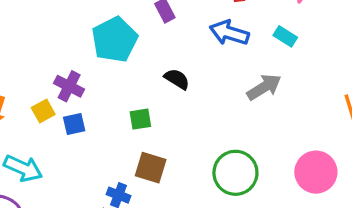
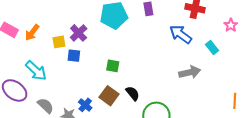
black semicircle: (177, 79) -> (133, 93), moved

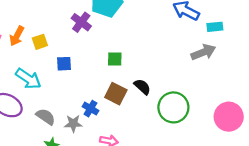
purple cross: (79, 33) -> (81, 22), moved
yellow square: (59, 42) -> (40, 42), moved
cyan rectangle: (212, 47) -> (215, 27), moved, turned -48
blue square: (74, 56) -> (64, 64), moved

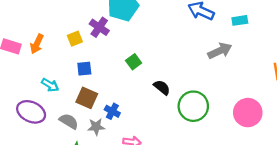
cyan rectangle: (215, 27) -> (240, 20), moved
yellow square: (40, 42) -> (75, 39), moved
green square: (115, 59) -> (134, 62), turned -35
cyan arrow: (28, 79) -> (50, 85), size x0.7
brown square: (116, 94) -> (87, 98), moved

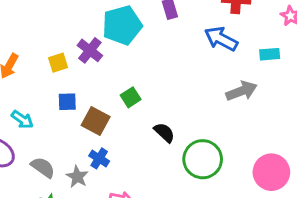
brown square: (87, 98) -> (96, 121), moved
gray star: (96, 127) -> (77, 177), turned 30

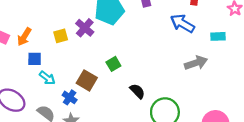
blue square: (67, 102) -> (35, 59), moved
cyan arrow: (22, 119) -> (47, 78), moved
blue cross: (99, 158) -> (70, 97), moved

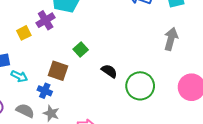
purple cross: (85, 28) -> (46, 20), turned 30
gray arrow: (196, 63) -> (171, 39), moved, turned -45

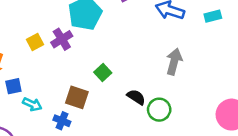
yellow square: (24, 33) -> (35, 42), moved
gray arrow: (171, 39) -> (174, 62), moved
green circle: (140, 86) -> (159, 110), moved, size x0.7

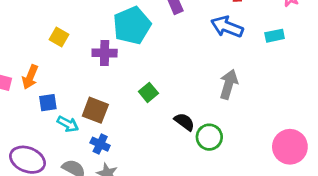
purple cross: (62, 39) -> (105, 53), turned 30
yellow square: (35, 42) -> (59, 37), moved, turned -35
brown square: (77, 97) -> (95, 110), moved

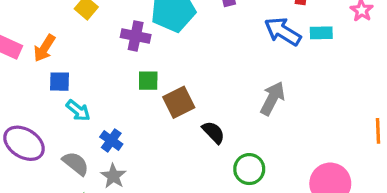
cyan rectangle: (275, 36) -> (321, 33), moved
green square: (148, 92) -> (148, 81), moved, turned 30
brown square: (95, 110) -> (179, 102), moved, turned 32
green circle: (209, 137) -> (249, 169), moved

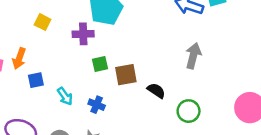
brown square: (179, 102) -> (126, 75), turned 30
cyan arrow: (78, 110) -> (65, 96), moved, turned 30
blue cross: (111, 140) -> (97, 105), moved

